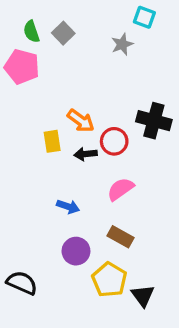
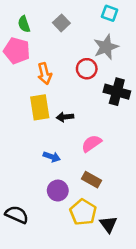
gray square: (63, 33) -> (61, 23), moved
gray star: (122, 44) -> (106, 47), moved, size x1.5
orange arrow: (81, 121) -> (44, 74), moved, turned 40
yellow rectangle: (52, 141) -> (40, 107), size x1.5
red circle: (114, 141) -> (87, 69), moved

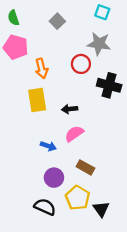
green semicircle: (24, 24) -> (13, 18), moved
gray star: (106, 47) -> (99, 44), turned 30
black arrow: (65, 117) -> (70, 109), moved
pink semicircle: (92, 143) -> (74, 134), moved
black semicircle: (17, 215) -> (45, 207), moved

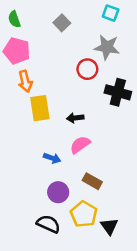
orange arrow: (42, 68) -> (25, 81), moved

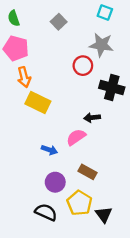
yellow rectangle: (40, 108) -> (38, 103), turned -55
black arrow: (75, 118) -> (92, 118), moved

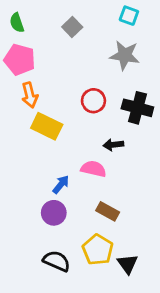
red circle: (83, 66) -> (93, 101), moved
pink semicircle: (76, 137) -> (93, 169), turned 48
blue arrow: (49, 150) -> (61, 184), turned -70
purple circle: (55, 182) -> (54, 213), moved

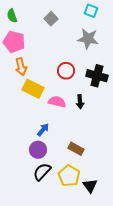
black arrow: (113, 145) -> (80, 102), turned -88
pink semicircle: (93, 169) -> (57, 102), moved
black semicircle: (57, 261) -> (42, 172), moved, turned -72

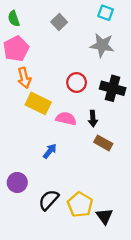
pink pentagon: (14, 42) -> (16, 49), turned 30
brown rectangle: (76, 149) -> (103, 143), moved
purple circle: (38, 150) -> (17, 182), moved

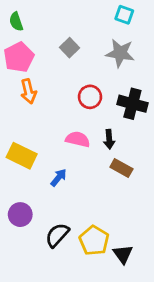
gray square: (59, 22) -> (69, 48), moved
yellow rectangle: (38, 103) -> (22, 156), moved

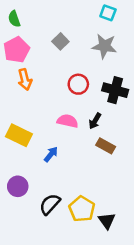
black arrow: (109, 139) -> (95, 121), turned 35

